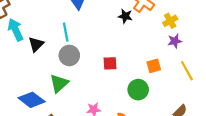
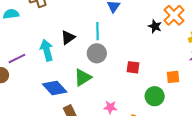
cyan arrow: (16, 30) -> (47, 50), moved

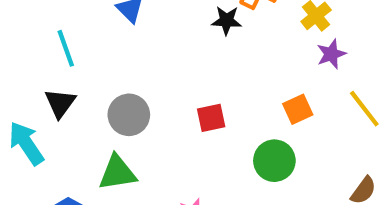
cyan line: (97, 31) -> (66, 48), moved
green triangle: (83, 77) -> (117, 173), turned 42

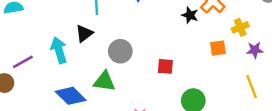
purple star: (331, 54) -> (255, 50), moved
orange square: (298, 109) -> (218, 48), moved

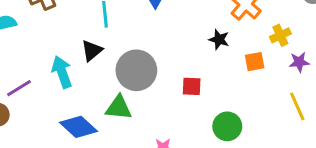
black star: (190, 15) -> (219, 39), moved
gray circle: (120, 51) -> (136, 70), size x1.4

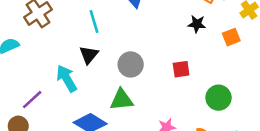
gray circle: (136, 70) -> (131, 64), size x0.7

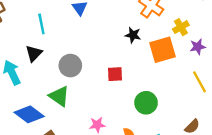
orange square: (231, 37) -> (163, 50), size x1.6
green triangle: (122, 100) -> (59, 96), turned 35

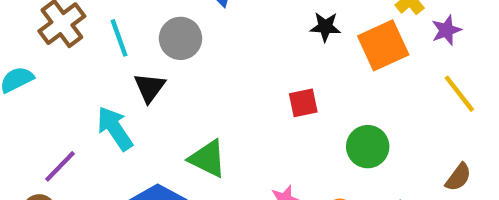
cyan line: (41, 24) -> (119, 38), moved
gray circle: (70, 66) -> (181, 38), moved

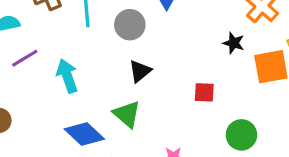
black triangle: (149, 88) -> (140, 71), moved
purple line: (60, 166) -> (25, 58), moved

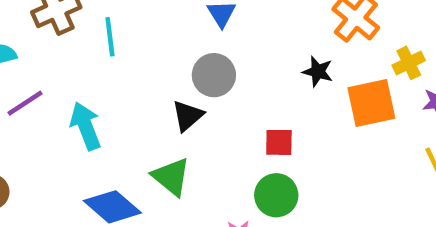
gray circle: (130, 25) -> (214, 75), moved
green circle: (241, 135) -> (276, 195), moved

